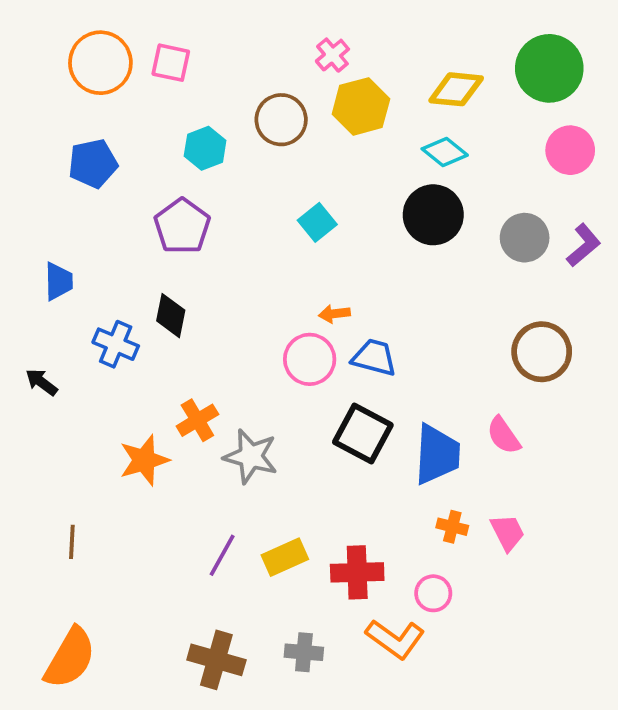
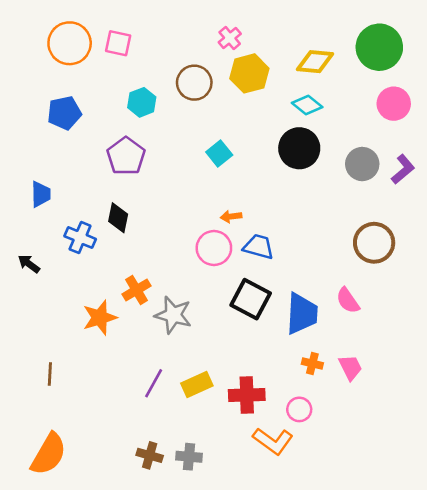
gray cross: (304, 652) -> (189, 457), moved
brown cross: (216, 660) -> (150, 455), size x0.7

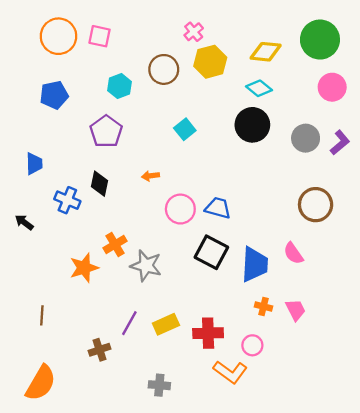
orange arrow: (231, 217) -> (150, 176), moved
brown cross: (150, 455) -> (99, 350), moved, turned -35

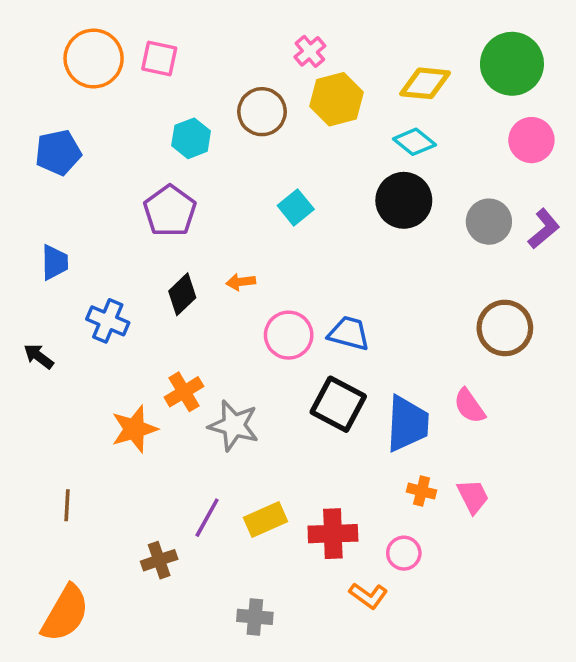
blue pentagon: (54, 95) -> (58, 152), moved
black diamond: (99, 184) -> (182, 294), moved, turned 35
orange L-shape: (230, 372) -> (368, 596), size x0.7

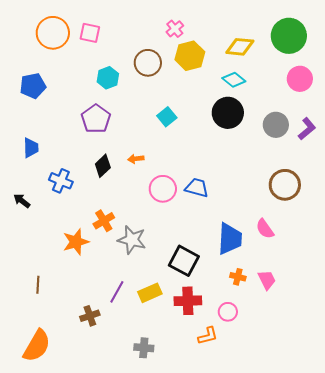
black square: (338, 404) -> (184, 261), moved
orange L-shape: (368, 596) -> (208, 336), turned -50

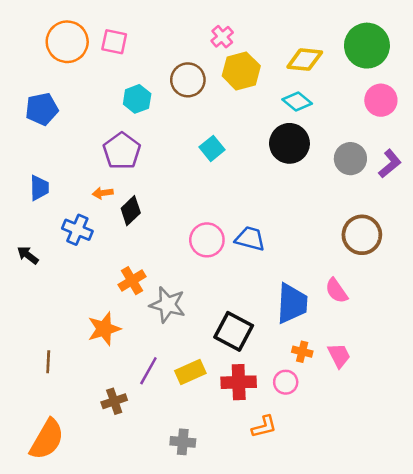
orange arrow: (136, 159) -> (103, 193), moved
orange star: (76, 242) -> (104, 329), moved
pink circle: (228, 312) -> (286, 382), moved

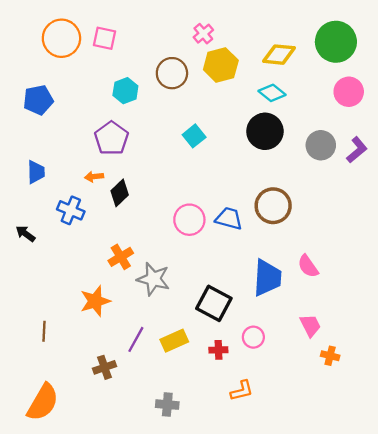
brown circle: (362, 235) -> (273, 206), moved
orange cross: (302, 352) -> (330, 356), moved
red cross: (239, 382) -> (218, 350), size x0.6
pink circle: (286, 382) -> (253, 337), moved

